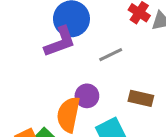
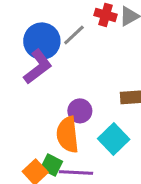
gray line: (111, 55) -> (74, 35), moved

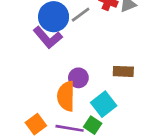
purple L-shape: (38, 67) -> (48, 37), turned 80
green square: (51, 165) -> (93, 125), moved

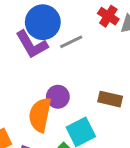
gray line: (81, 15) -> (71, 42), moved

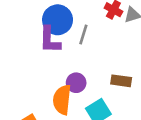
gray line: (71, 42) -> (83, 34), turned -42
purple L-shape: (32, 44) -> (50, 40), turned 36

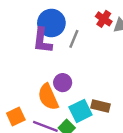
brown rectangle: (121, 81) -> (101, 106), moved
orange semicircle: (62, 100) -> (48, 97), turned -36

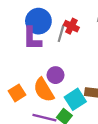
red cross: (104, 19) -> (71, 26), moved
orange square: (16, 116) -> (17, 93), moved

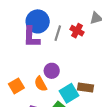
red cross: (71, 26) -> (77, 31), moved
orange semicircle: (44, 90) -> (41, 84), size x0.7

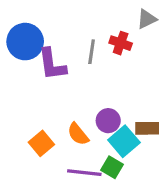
blue circle: (38, 21) -> (25, 42), moved
purple circle: (52, 71) -> (108, 121), moved

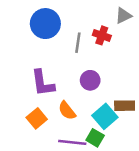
blue circle: (25, 42) -> (45, 24), moved
purple L-shape: (52, 64) -> (43, 83), moved
purple circle: (108, 121) -> (90, 80), moved

